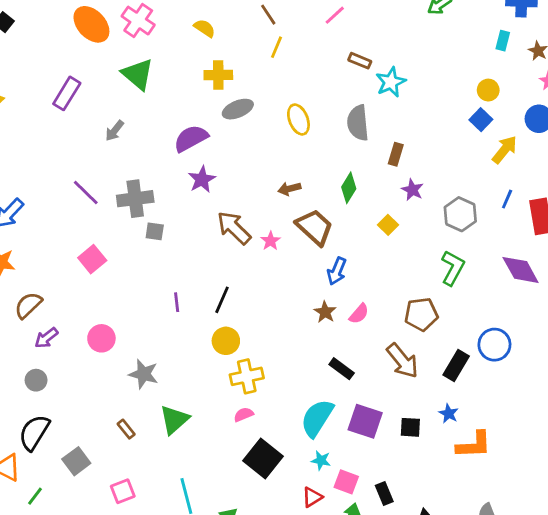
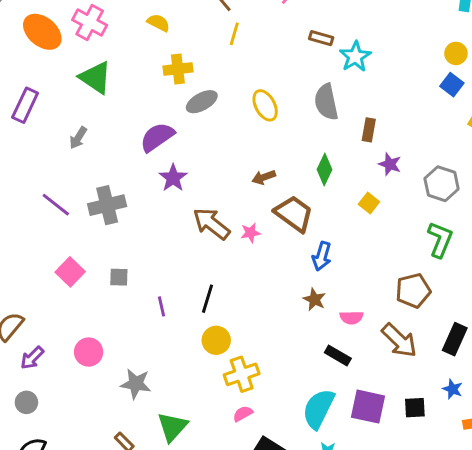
gray square: (155, 231) -> (119, 277), moved
pink star: (271, 241) -> (250, 233), turned 30
pink semicircle: (359, 314) -> (351, 318), moved, turned 55

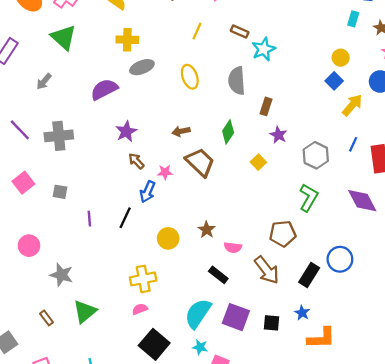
yellow line: (234, 34) -> (197, 31), moved
purple star: (173, 178) -> (126, 132), moved
brown arrow: (211, 224) -> (136, 161), size x0.6
blue arrow: (322, 256) -> (147, 192), moved
yellow circle: (216, 340) -> (168, 238), moved

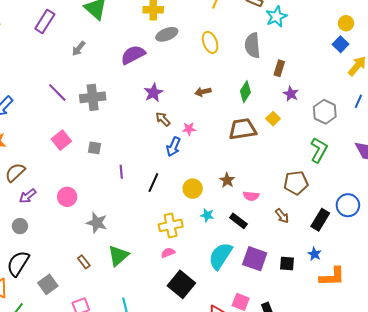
brown trapezoid: (200, 162) -> (243, 129), moved, turned -52
black line: (125, 218) -> (153, 183), moved
brown arrow: (267, 270) -> (282, 216), size x0.6
cyan star: (200, 347) -> (207, 215), moved

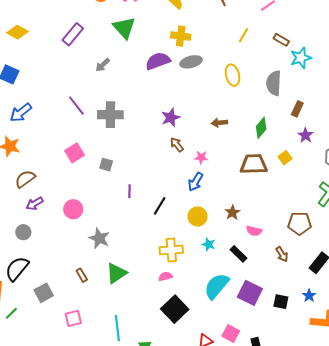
purple semicircle: (133, 55) -> (158, 61), moved
blue arrow: (173, 147) -> (196, 182), moved

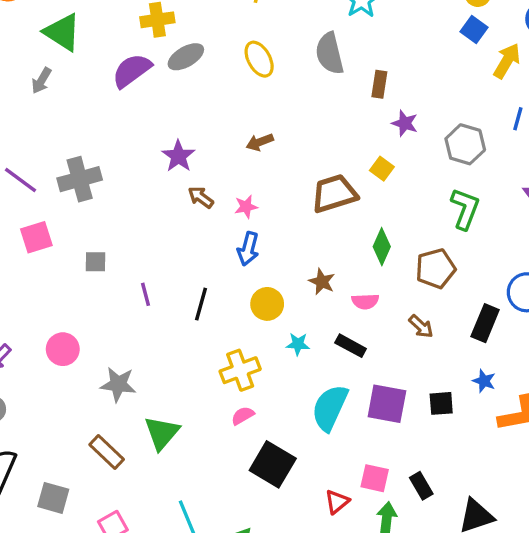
gray arrow: (103, 65) -> (41, 81), moved
green diamond: (261, 128) -> (382, 247), moved
pink square: (74, 153) -> (36, 237), moved, turned 30
brown rectangle: (82, 275) -> (107, 452), size x1.5
gray square: (44, 293) -> (53, 498), turned -30

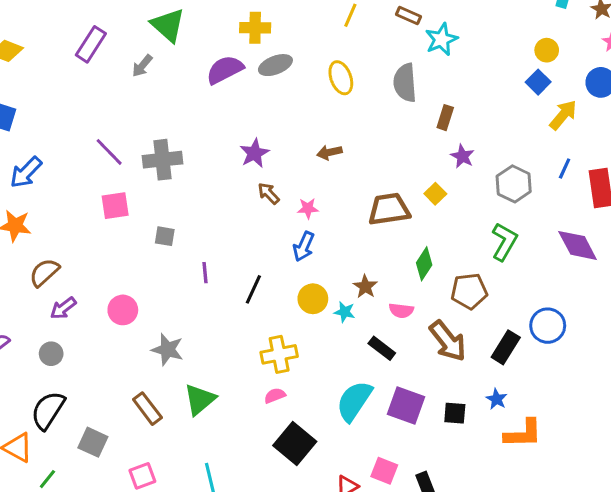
brown arrow: (421, 326) -> (448, 341), size x1.8
cyan star: (298, 344) -> (345, 312), moved

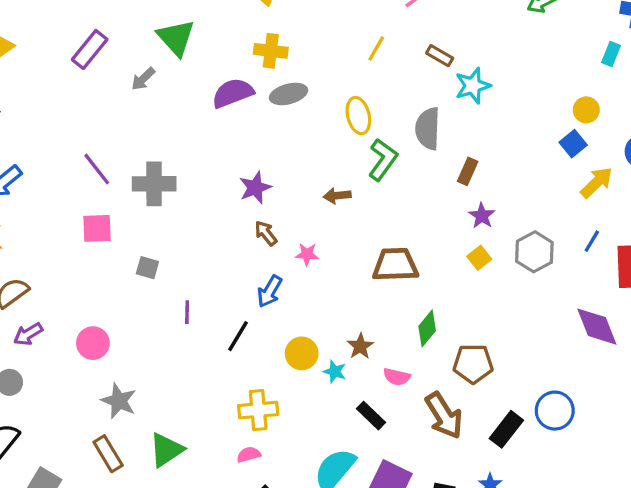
yellow square: (435, 194) -> (479, 258), moved
green L-shape: (504, 242) -> (383, 160), moved
blue arrow: (304, 246) -> (270, 291), moved
gray star: (168, 350) -> (119, 401), moved

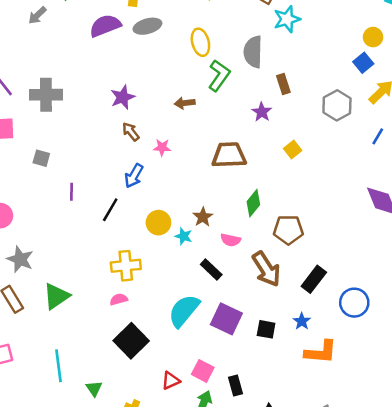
brown rectangle: (468, 171) -> (283, 84), turned -42
purple star: (482, 216) -> (262, 112), moved
gray hexagon: (534, 252) -> (337, 105), moved
blue circle: (555, 411) -> (354, 303), moved

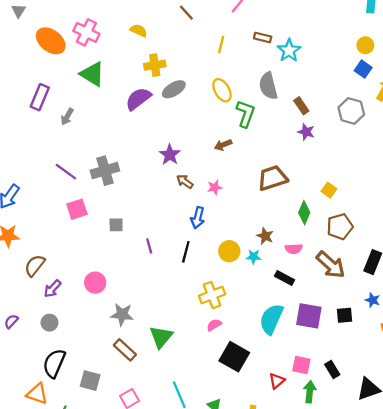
gray arrow: (37, 15) -> (67, 117), moved
purple star: (262, 112) -> (306, 132), moved
yellow square: (293, 149) -> (329, 190), moved

